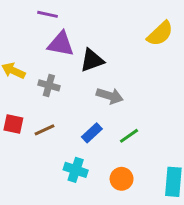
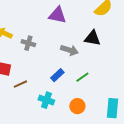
purple triangle: (61, 44) -> (57, 15), moved
black triangle: (92, 60) -> (92, 38), moved, turned 30
brown line: (44, 130) -> (20, 84), moved

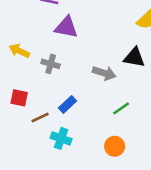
purple triangle: (57, 15) -> (66, 27), moved
blue rectangle: (57, 75) -> (68, 104), moved
cyan cross: (46, 100) -> (61, 138), moved

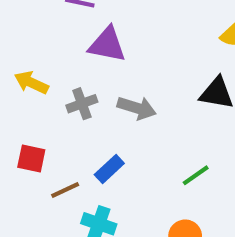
gray cross: (51, 64) -> (82, 104), turned -36
gray arrow: (104, 73) -> (137, 108), moved

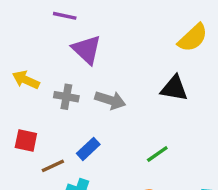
purple triangle: (107, 45) -> (87, 50), turned 32
gray cross: (82, 104) -> (66, 97), turned 30

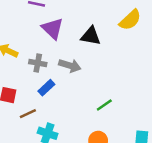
black triangle: (174, 88) -> (91, 36), moved
blue rectangle: (88, 149) -> (46, 88), moved

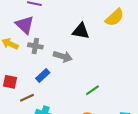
purple triangle: (53, 29) -> (25, 25), moved
gray cross: (38, 63) -> (35, 46), moved

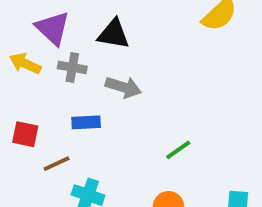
black triangle: (81, 31) -> (114, 34), moved
blue rectangle: (43, 76) -> (86, 122), turned 40

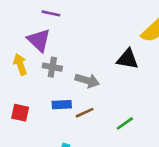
black triangle: (114, 34) -> (128, 59), moved
yellow arrow: (25, 64) -> (20, 64), turned 45
brown line: (57, 164) -> (85, 113), moved

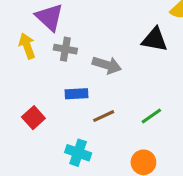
red square: (20, 113) -> (33, 118), moved, turned 36
brown line: (85, 113) -> (104, 116), moved

